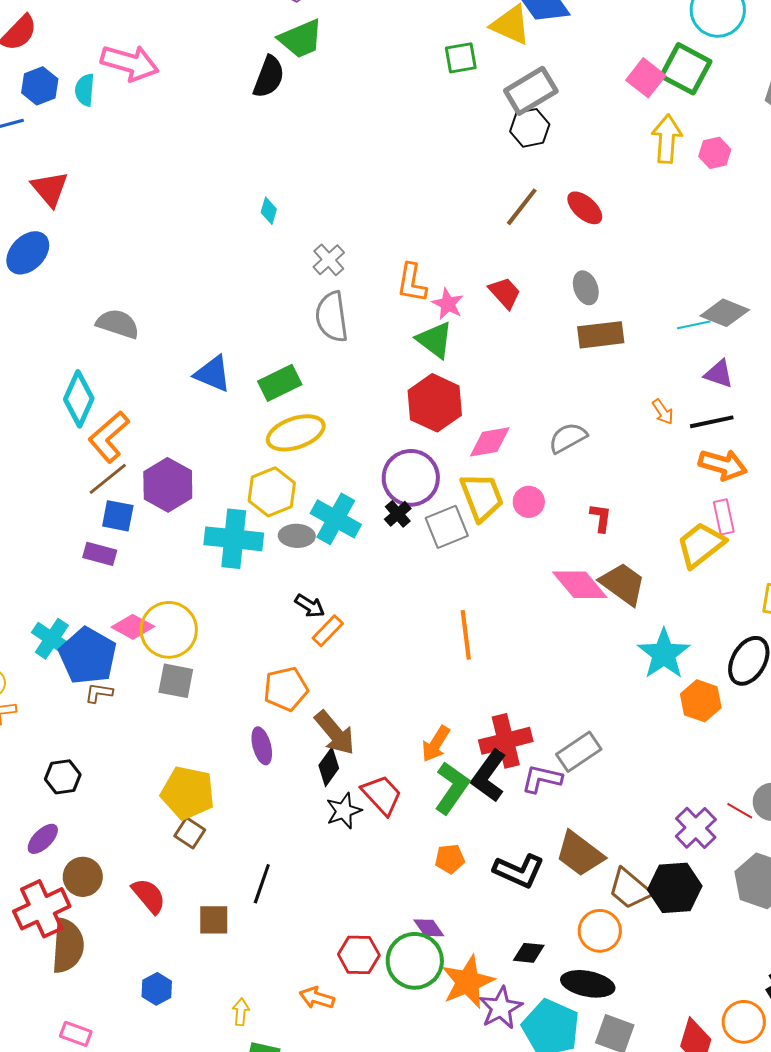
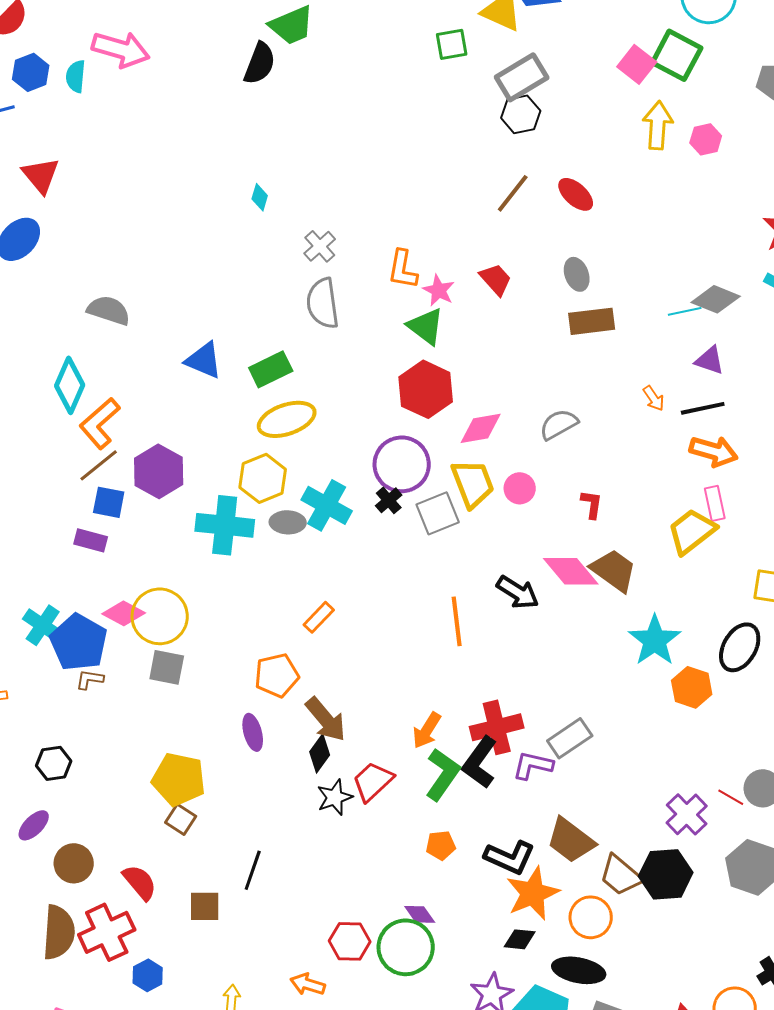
black arrow: (310, 606) -> (518, 592), moved, size x1.4
red trapezoid: (382, 795) -> (373, 781), turned -90
red cross: (42, 909) -> (107, 932), moved
orange star: (468, 982) -> (533, 893), moved

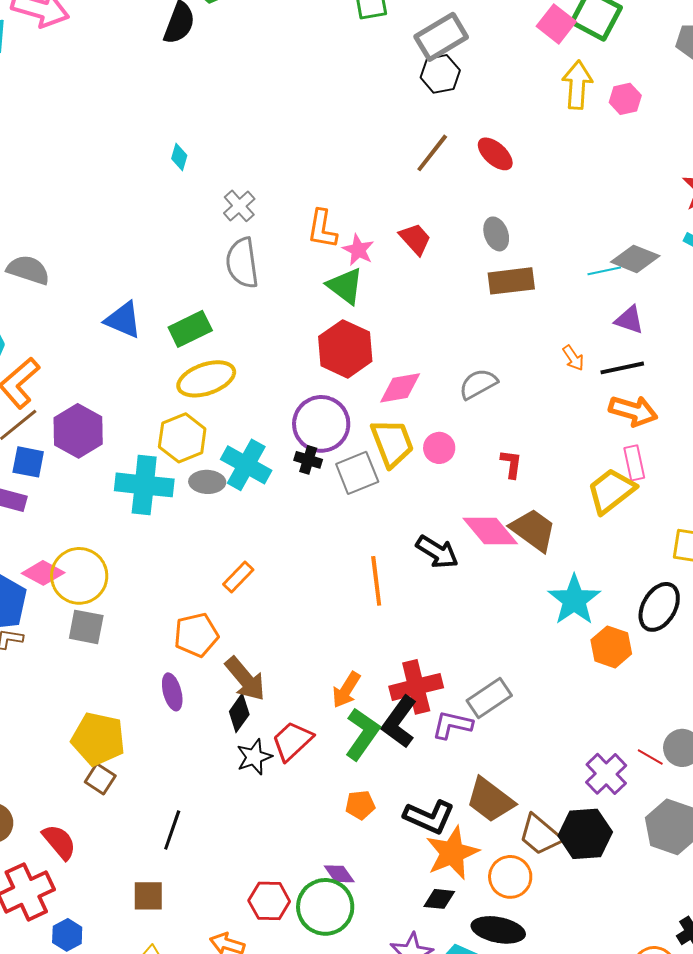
black cross: (389, 500) -> (308, 460), turned -32
brown square: (205, 906) -> (148, 896), moved

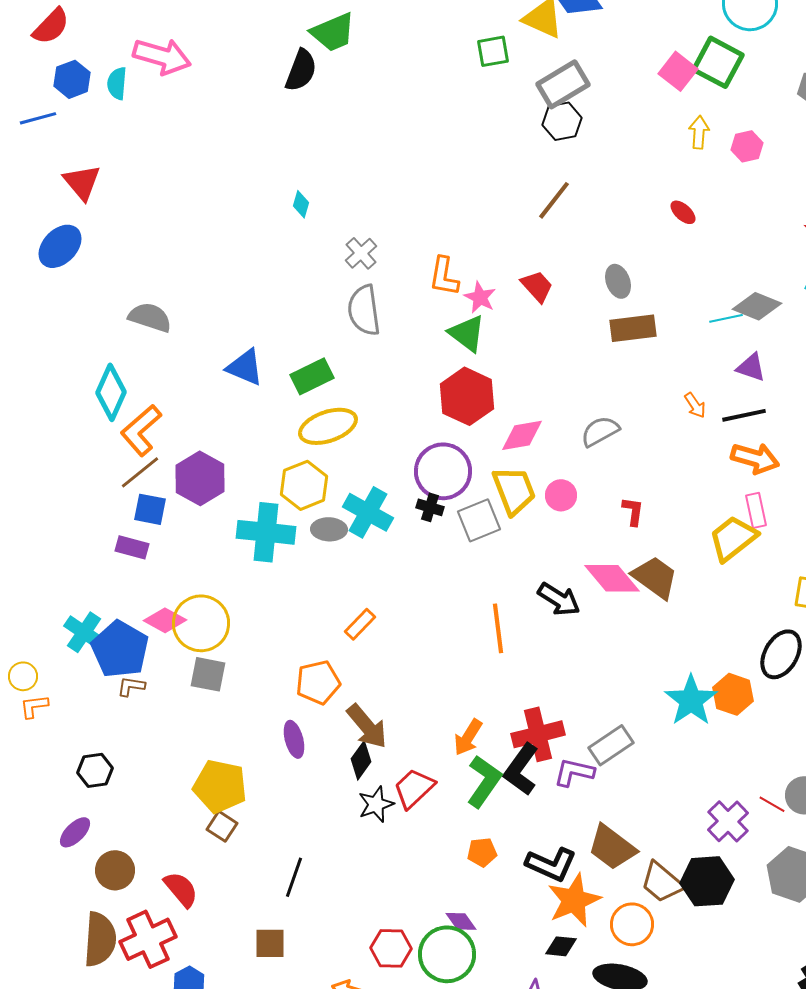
yellow arrow: (577, 85) -> (699, 132), size x0.7
red ellipse: (495, 154) -> (683, 212), moved, size x0.7
cyan star: (574, 600) -> (691, 700), moved

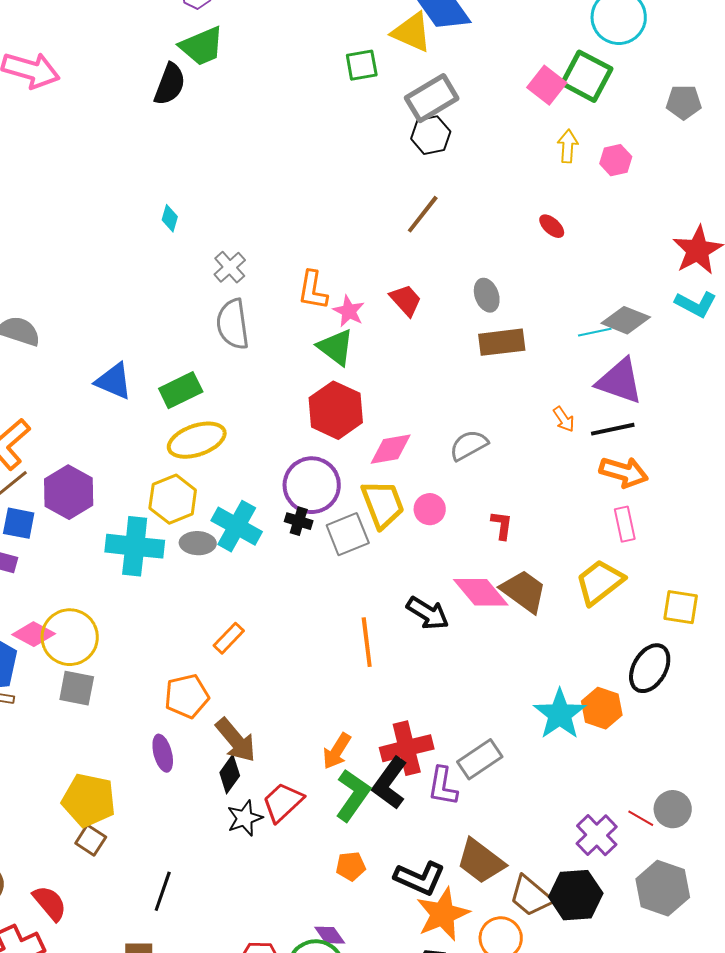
purple triangle: (751, 367) -> (620, 381), size x1.6
yellow trapezoid: (733, 538) -> (600, 582), moved
purple L-shape: (574, 772) -> (443, 786), turned -93

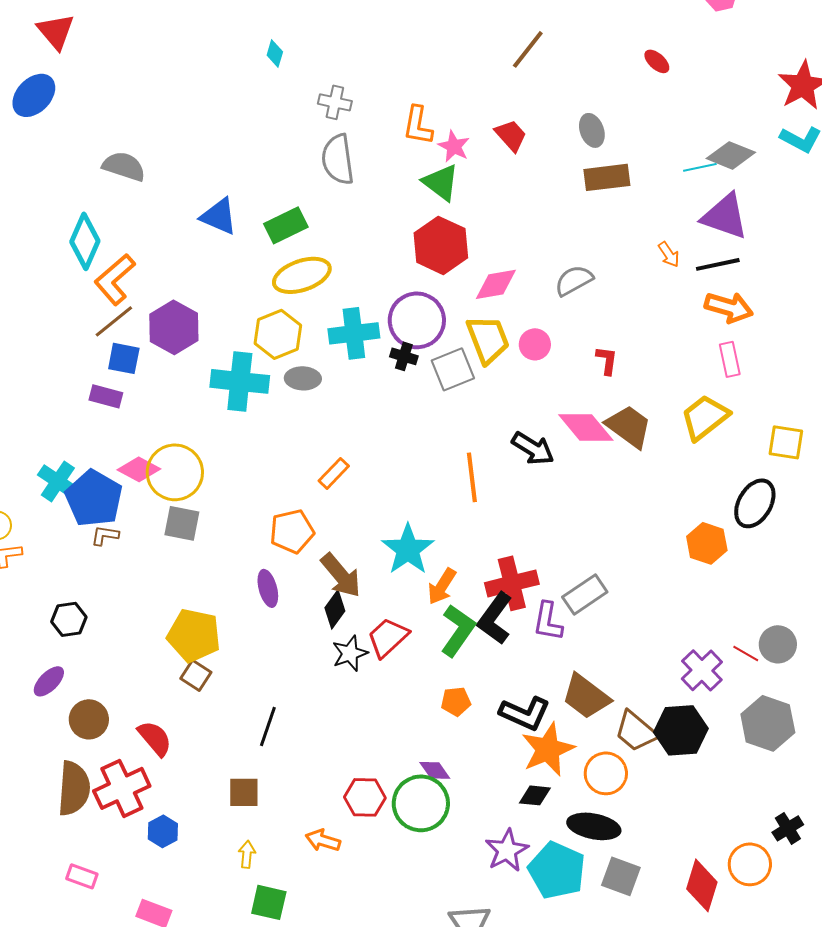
gray cross: (230, 267) -> (335, 102), turned -36
cyan cross: (237, 526) -> (354, 333), moved, turned -36
cyan star: (560, 714) -> (408, 549), moved

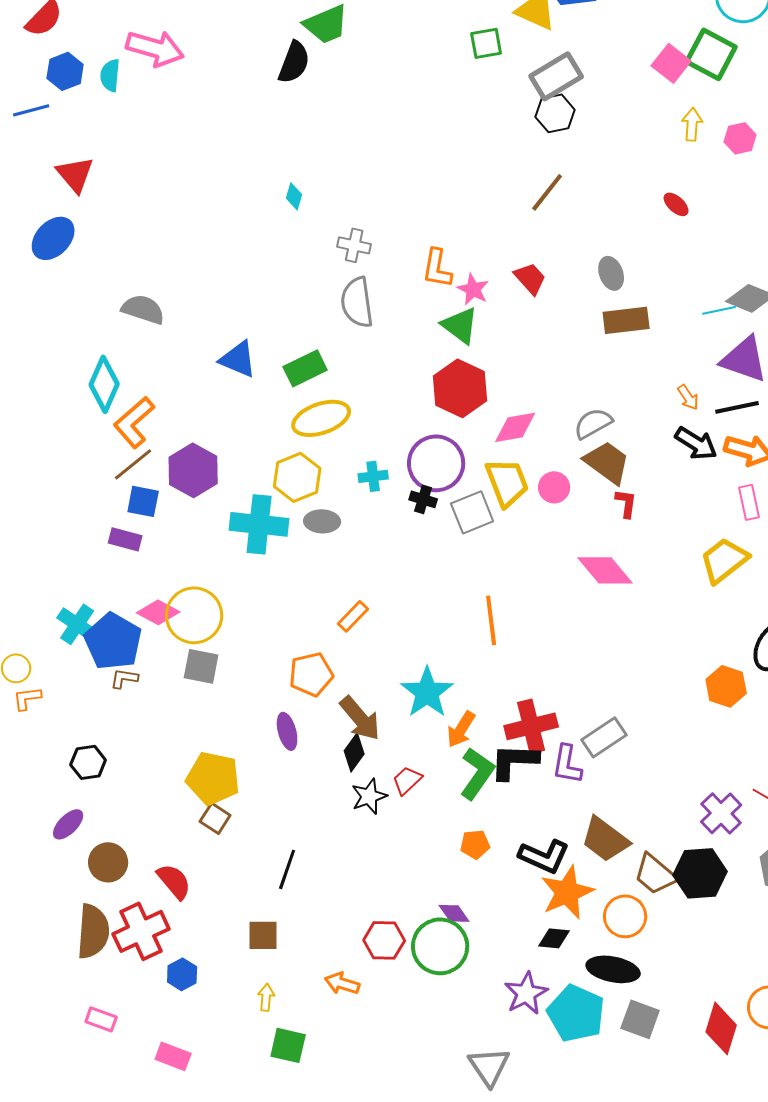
cyan cross: (354, 333) -> (373, 476), size x0.6
brown trapezoid: (629, 426) -> (607, 462), moved
black arrow: (533, 448) -> (696, 443), moved
black L-shape: (495, 618) -> (514, 761), turned 56
red trapezoid: (388, 637) -> (407, 780), size x0.7

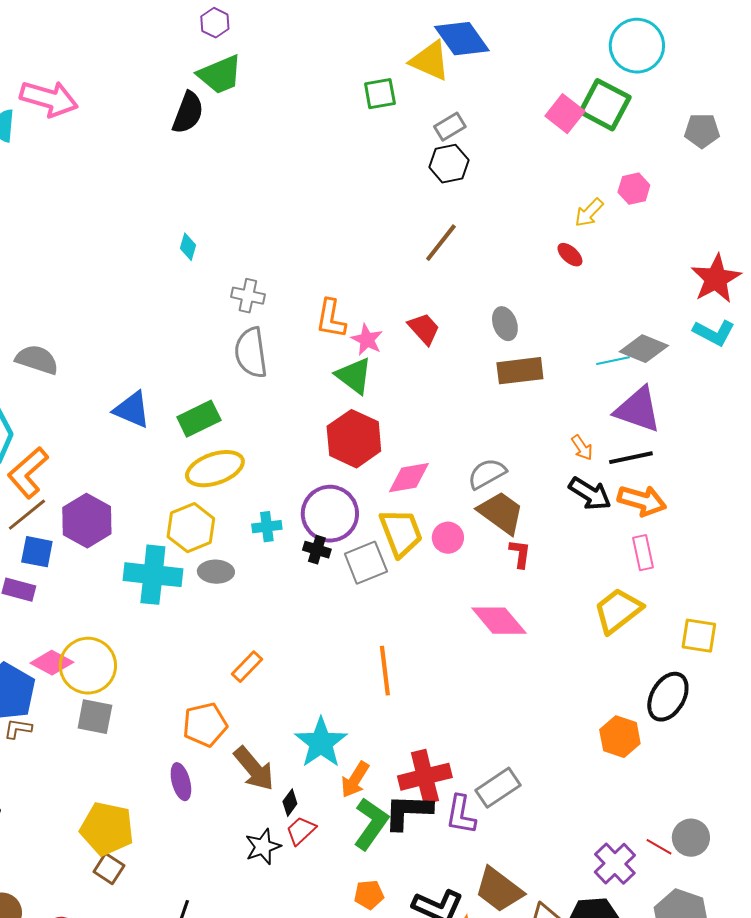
gray rectangle: (556, 76) -> (450, 127), size x0.6
yellow arrow: (692, 124) -> (589, 213), moved, turned -140
black diamond: (354, 752) -> (290, 803), moved, size x0.7

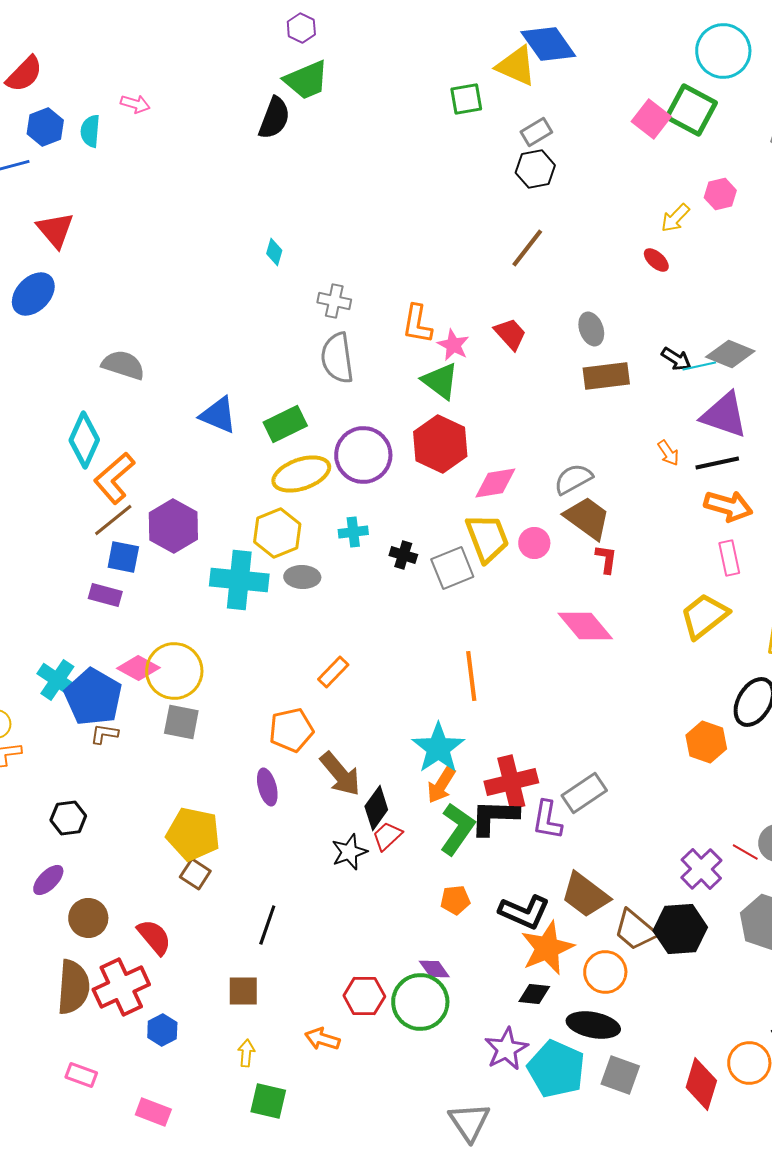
pink arrow: (49, 99) -> (135, 104), size x0.5
black arrow: (590, 494) -> (676, 359), moved, size x0.7
purple circle: (330, 514) -> (363, 455), moved
cyan star: (321, 743) -> (438, 748), moved
black diamond: (290, 803) -> (376, 808), size x1.6

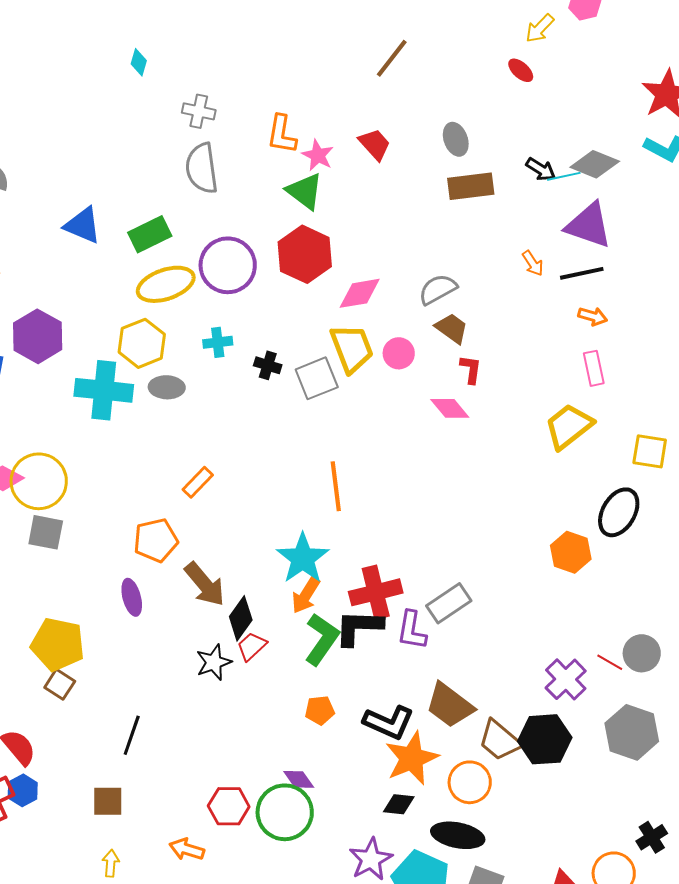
orange arrow: (728, 506) -> (593, 316), size x0.6
brown trapezoid: (587, 518) -> (452, 328), size x0.7
pink diamond: (585, 626) -> (450, 408), moved, size x0.7
blue hexagon: (162, 1030) -> (23, 790), moved

